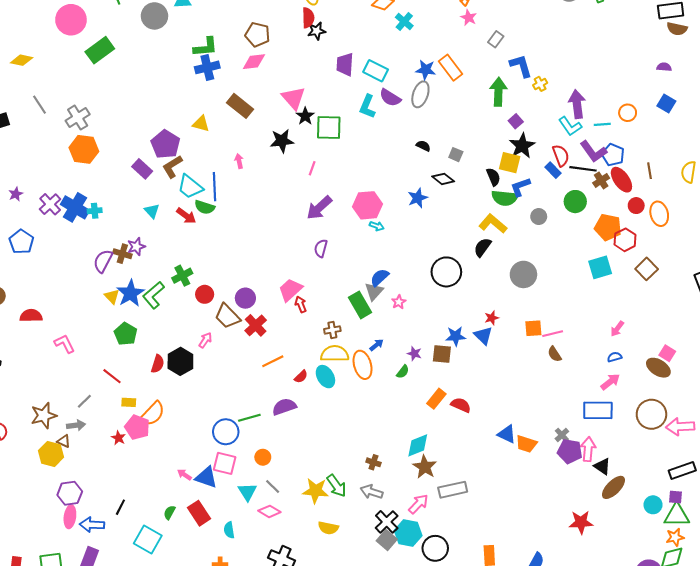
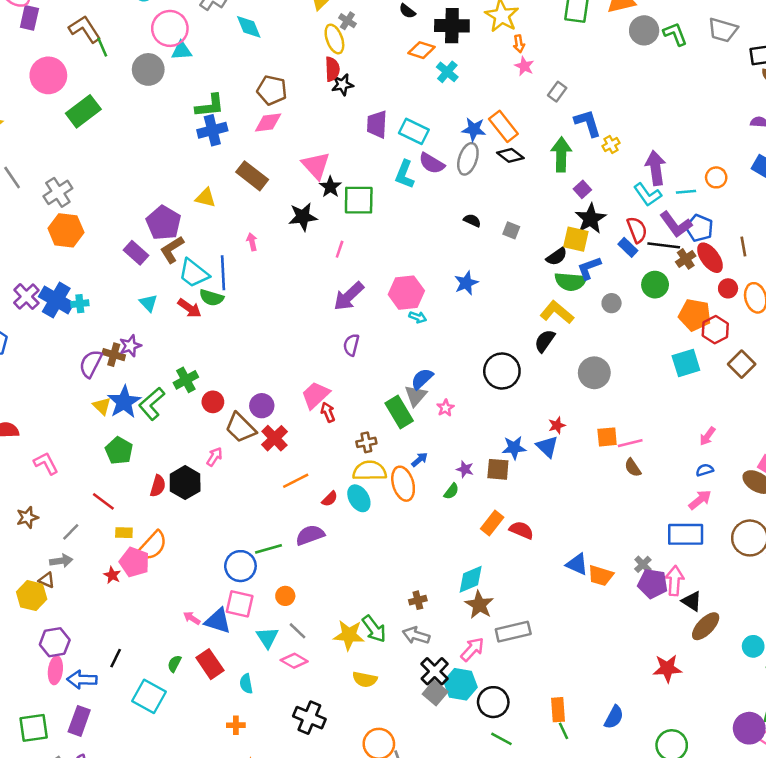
black semicircle: (493, 177) -> (557, 257), turned 78
black diamond: (443, 179) -> (510, 155), moved
brown star: (44, 416) -> (27, 517), moved, size x0.7
brown cross: (373, 462) -> (418, 600), turned -32

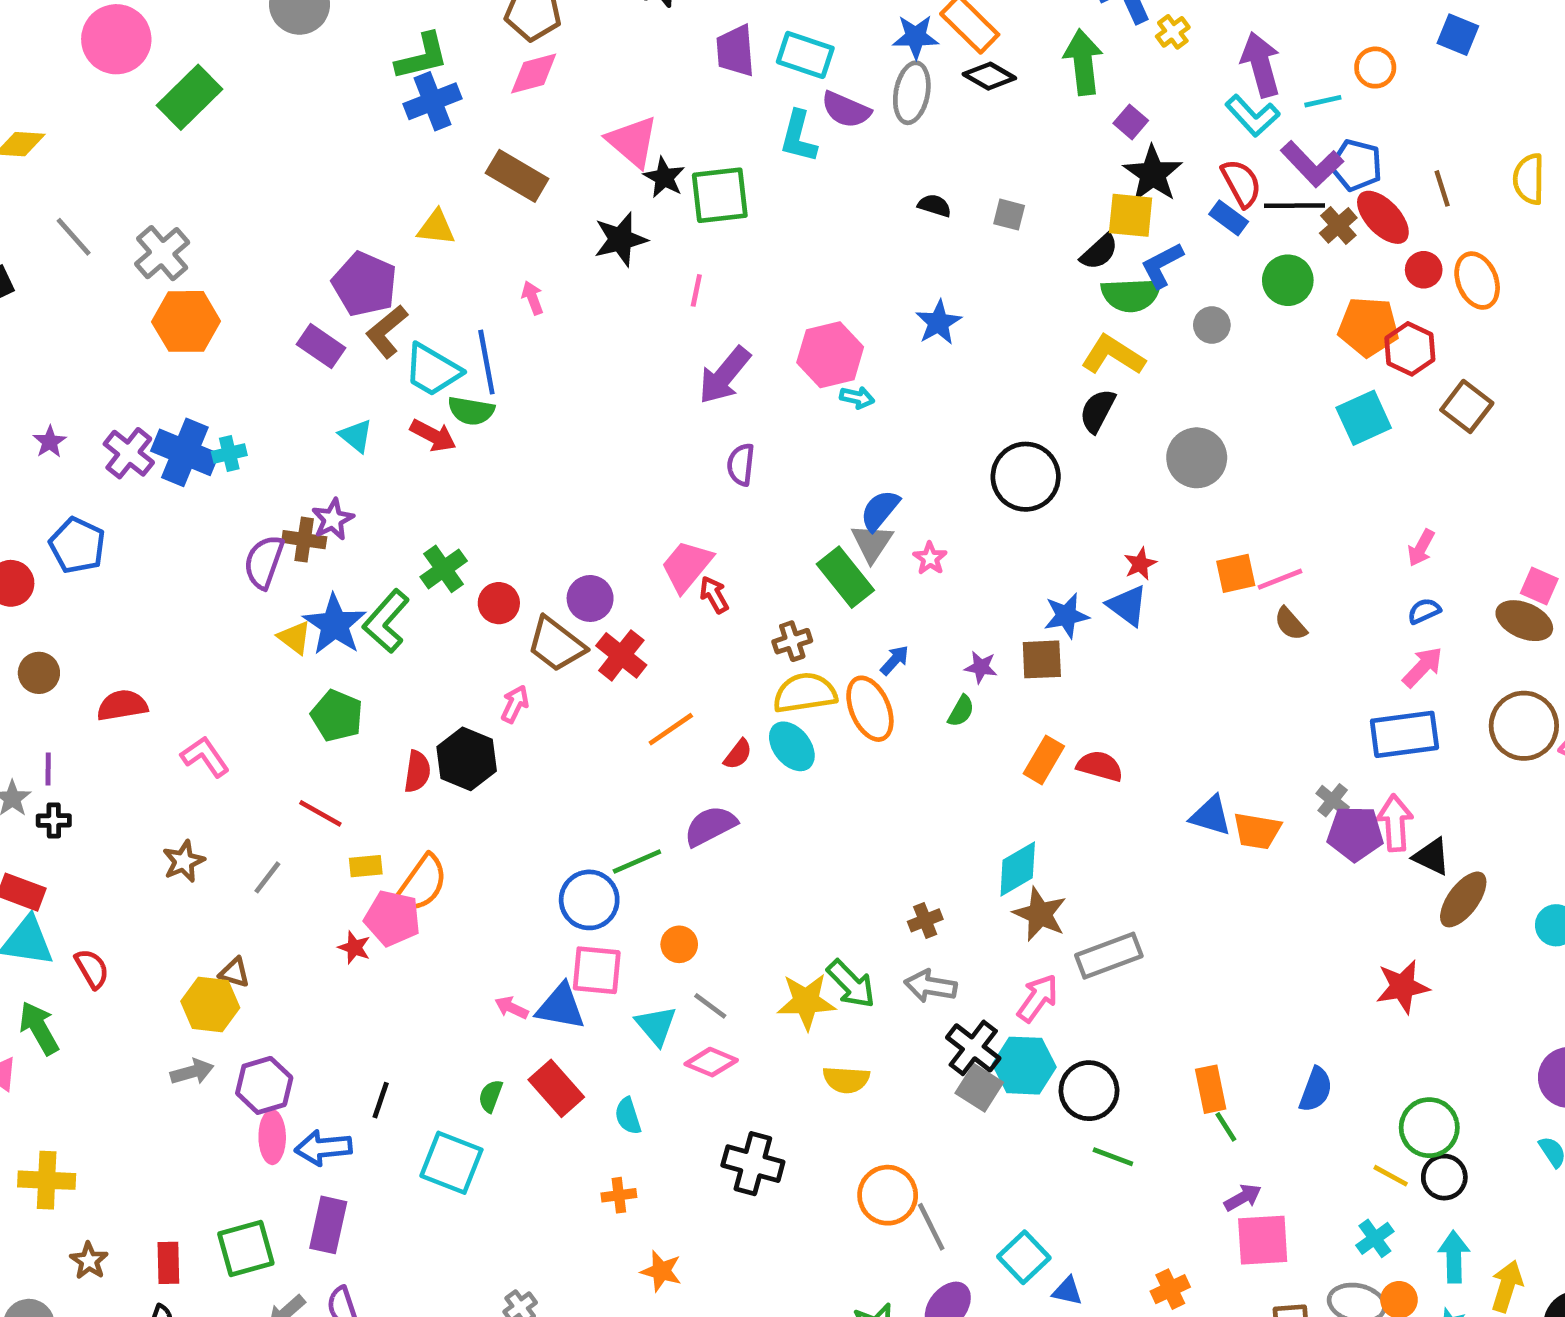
gray arrow: (61, 561) -> (192, 1072), moved

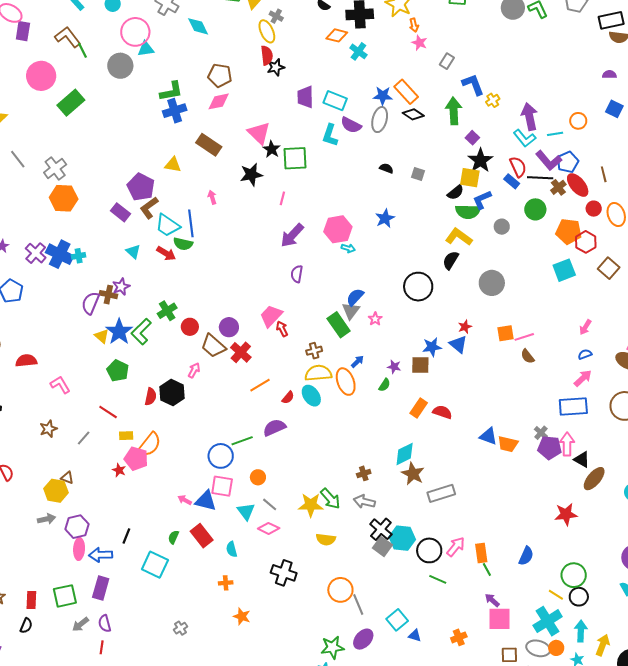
blue pentagon: (1356, 165) -> (568, 162), turned 30
pink arrow: (1038, 998) -> (456, 547), moved
purple arrow: (1243, 1197) -> (492, 600), turned -112
cyan cross: (1375, 1238) -> (548, 621), size x1.8

